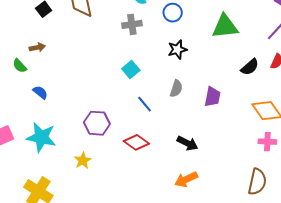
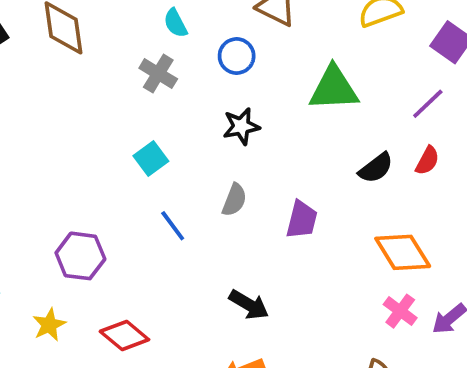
gray cross: (132, 24) -> (158, 74), turned 36
red diamond: (136, 142) -> (124, 335), moved
pink cross: (267, 142) -> (400, 311), turned 30

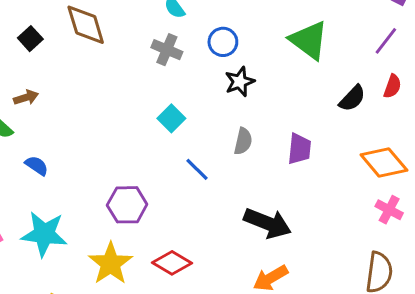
blue circle: (237, 56) -> (223, 42), moved
green triangle: (334, 88) -> (309, 40), turned 48
black arrow: (249, 305) -> (268, 223), size x1.4
yellow star: (49, 325) -> (111, 264), size x1.6

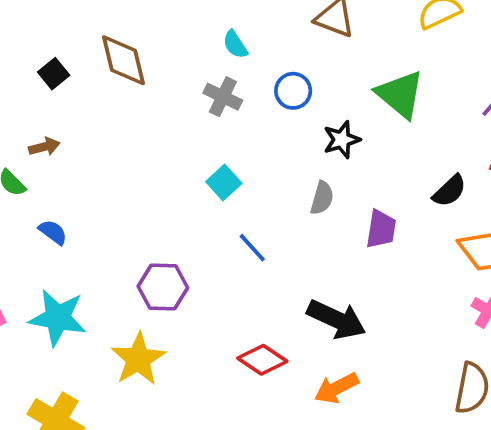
black star: (240, 82) -> (342, 140), moved
black semicircle: (352, 98) -> (449, 191), moved
gray semicircle: (243, 141) -> (322, 198), moved
red diamond: (172, 263) -> (262, 360), moved

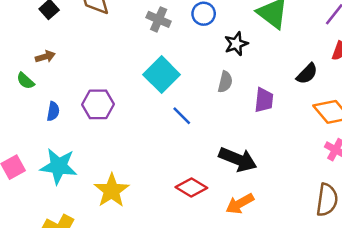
cyan square: (224, 182) -> (162, 75), size x1.6
blue semicircle: (53, 232) -> (53, 111), turned 66
purple hexagon: (163, 287) -> (98, 104), moved

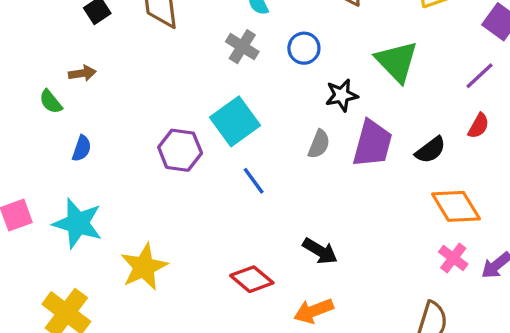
purple trapezoid: (264, 100) -> (372, 144), moved, size x1.4
purple hexagon: (98, 104) -> (180, 150), moved
black arrow: (238, 159) -> (320, 251), size x0.7

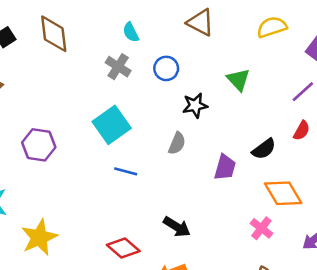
green triangle: (397, 61) -> (238, 80), size x0.7
purple trapezoid: (372, 144) -> (225, 167), moved, size x0.7
purple hexagon: (180, 150) -> (39, 145), moved
blue line: (254, 181) -> (126, 171), turned -40
pink cross: (453, 258) -> (261, 228), moved

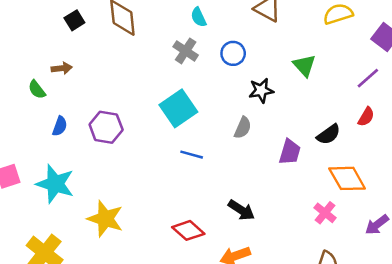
yellow star: (39, 237) -> (105, 219), turned -30

